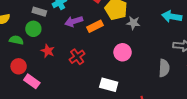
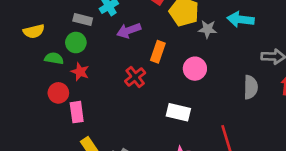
cyan arrow: (172, 16) -> (241, 19), moved
orange rectangle: (95, 26) -> (158, 52), moved, turned -42
red star: (48, 51) -> (80, 72), moved
pink rectangle: (32, 81) -> (77, 112), turned 49

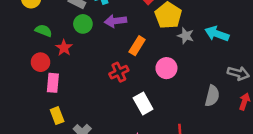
green circle: (76, 43) -> (83, 24), moved
red cross: (135, 77) -> (119, 72), moved
white rectangle: (178, 112) -> (143, 103), turned 35

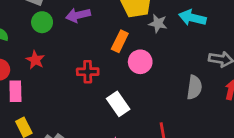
orange rectangle: (137, 46) -> (120, 41), moved
red star: (64, 48) -> (35, 60), moved
red cross: (119, 72) -> (88, 72), turned 30

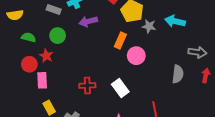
green circle: (42, 22) -> (58, 36), moved
red star: (35, 60) -> (46, 56), moved
red cross: (88, 72) -> (87, 85), moved

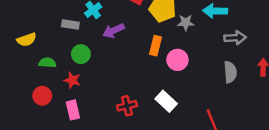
gray arrow: (197, 52) -> (235, 38), moved
red circle: (29, 64) -> (42, 96), moved

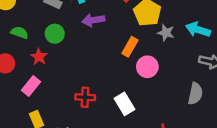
pink rectangle: (73, 110) -> (31, 86), turned 36

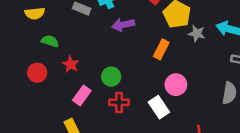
green circle: (55, 34) -> (111, 77), moved
pink circle: (147, 67) -> (176, 85), moved
pink rectangle: (31, 86) -> (82, 95), moved

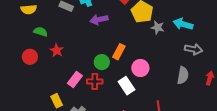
orange rectangle: (161, 49) -> (119, 52), moved
green circle: (111, 77) -> (102, 62), moved
pink rectangle: (82, 95) -> (75, 79), moved

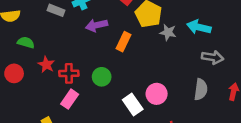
orange rectangle: (119, 52) -> (123, 42), moved
pink circle: (140, 68) -> (157, 94), moved
red cross: (95, 81) -> (69, 73), moved

